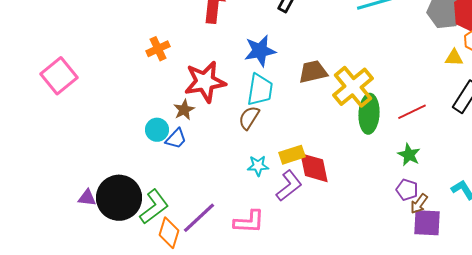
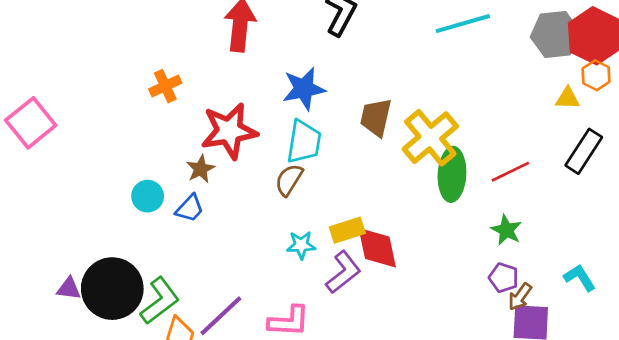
brown trapezoid: (313, 72) -> (376, 117), turned -64
cyan circle: (157, 130) -> (148, 196), moved

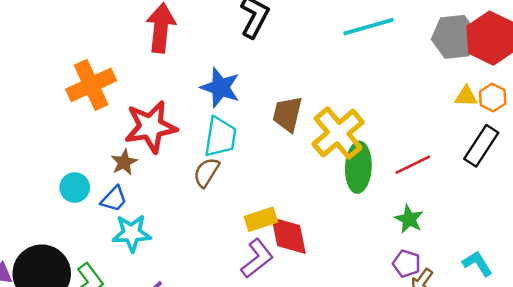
orange hexagon: (596, 75) -> (493, 98), moved
orange cross: (165, 86) -> (91, 85), size x1.6
blue star: (304, 89) -> (220, 87), turned 30
cyan star: (301, 245) -> (132, 233), moved, size x1.4

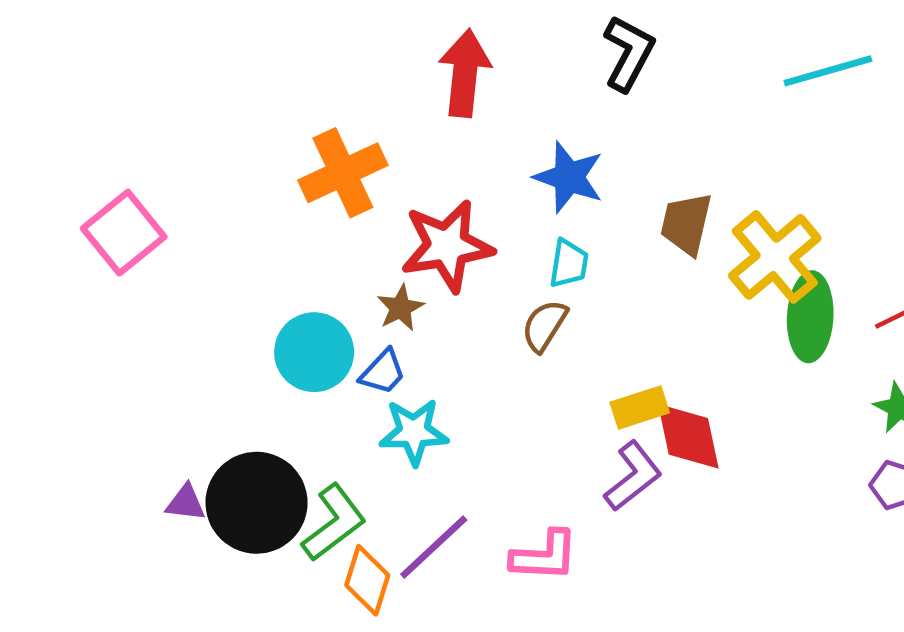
cyan trapezoid: (220, 137) -> (569, 264), size x0.7
cyan circle: (75, 188) -> (314, 352), size x1.5

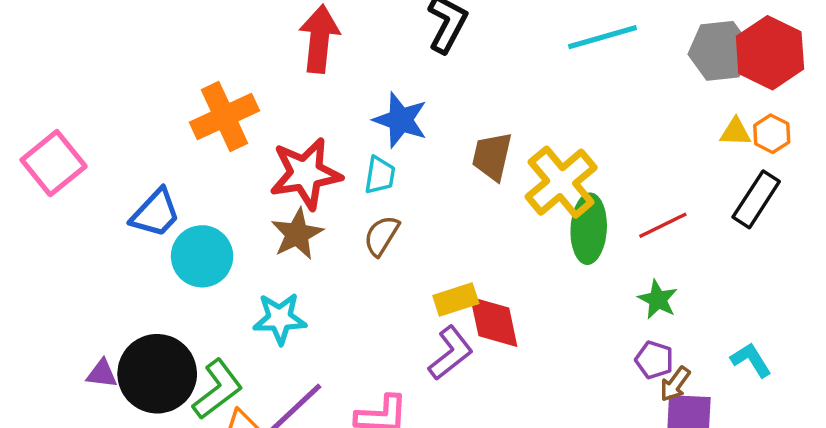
cyan trapezoid: (569, 264) -> (380, 175), moved
brown star: (400, 308) -> (297, 234), moved, size x1.4
blue trapezoid: (383, 372) -> (155, 213), moved, size x1.4

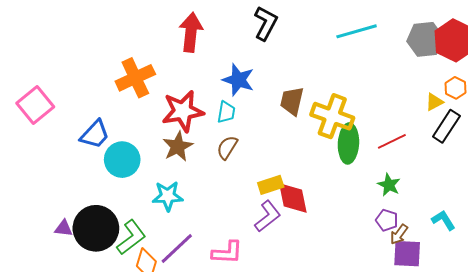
yellow triangle: (735, 132) -> (434, 102), moved, turned -30
yellow cross: (561, 182) -> (332, 116), turned -30

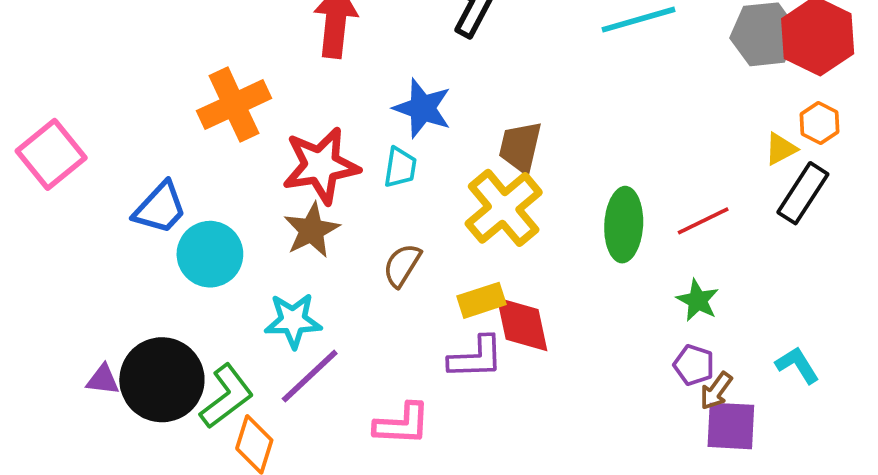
yellow cross: (332, 116) -> (504, 208), moved, turned 30
brown semicircle: (227, 147) -> (402, 265), moved
purple L-shape: (268, 216) -> (476, 358), turned 36
purple line: (177, 248) -> (310, 376), moved

